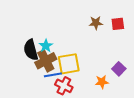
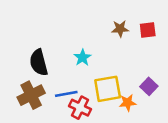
cyan star: (46, 46) -> (83, 58), moved
brown cross: (46, 61) -> (31, 95), moved
yellow square: (69, 64) -> (108, 89), moved

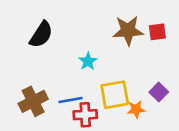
brown star: (120, 29) -> (128, 31), size x1.6
black semicircle: (39, 63) -> (41, 35), moved, turned -132
red cross: (80, 108) -> (85, 115), turned -30

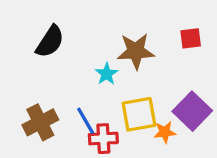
brown star: (128, 31) -> (136, 51), moved
purple square: (159, 92) -> (192, 111), size x1.6
blue line: (71, 100) -> (86, 121), turned 70

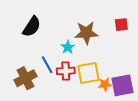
purple square: (192, 111) -> (122, 85), moved, turned 35
blue line: (86, 121) -> (47, 65), moved
red cross: (103, 139) -> (66, 71), moved

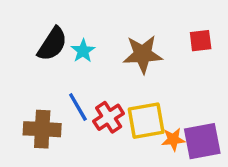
cyan star: (68, 47) -> (83, 51), moved
red cross: (66, 71) -> (109, 117), turned -30
brown cross: (26, 78) -> (42, 129), turned 30

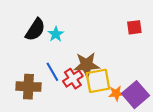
brown star: (143, 54) -> (87, 65), moved
purple square: (202, 141) -> (136, 95), turned -30

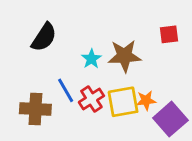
cyan star: (56, 34) -> (91, 59), moved
brown star: (87, 65) -> (124, 56), moved
orange star: (116, 93) -> (146, 100), moved

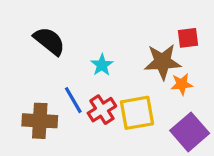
black semicircle: (44, 37) -> (49, 41), turned -84
brown star: (124, 56) -> (163, 62), moved
orange star: (146, 100) -> (182, 84), moved

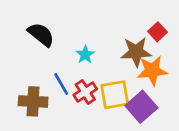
red square: (188, 38) -> (157, 32), turned -36
orange star: (182, 84) -> (152, 71), size x1.6
purple square: (190, 132) -> (141, 107), moved

